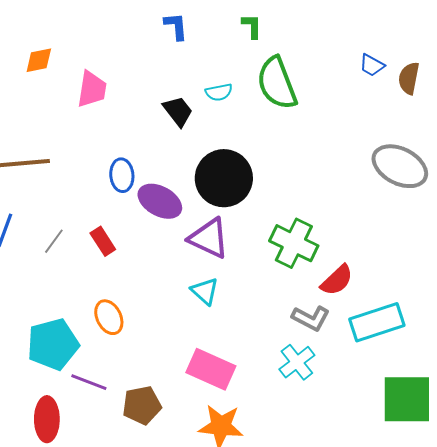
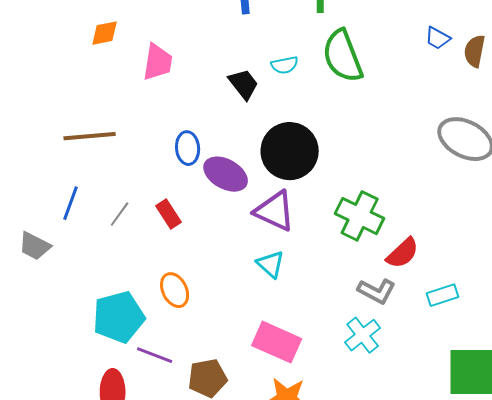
cyan rectangle: (377, 322) -> (443, 295), size x0.6

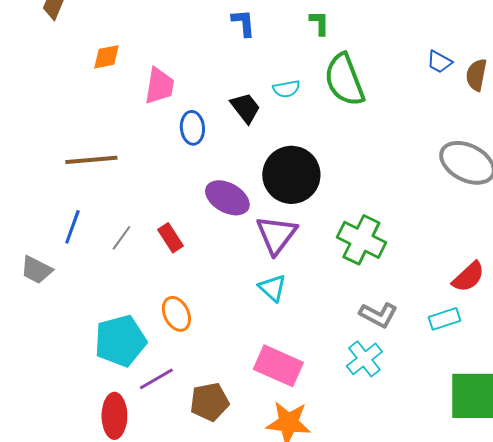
blue ellipse: (188, 148) -> (192, 128), moved
purple triangle: (275, 211) -> (276, 235), turned 42
red semicircle: (403, 253) -> (468, 277), moved
purple line: (155, 355) -> (156, 379), turned -51

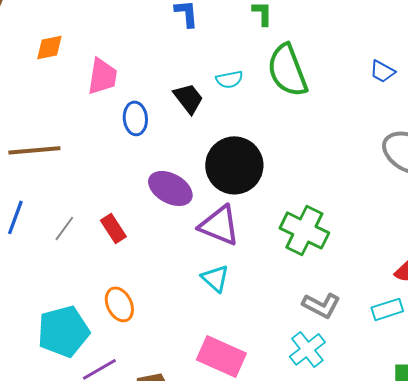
blue trapezoid: (439, 62) -> (382, 71), moved
purple triangle: (276, 235) -> (219, 225), turned -45

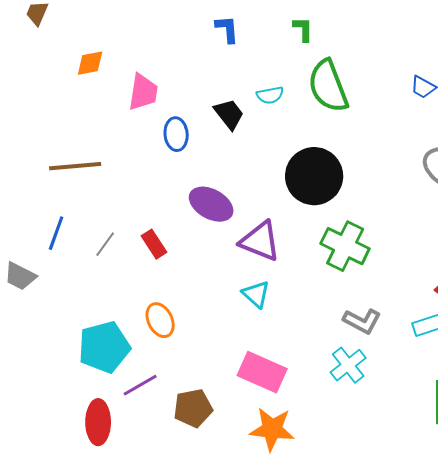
black circle: (234, 165) -> (314, 176), moved

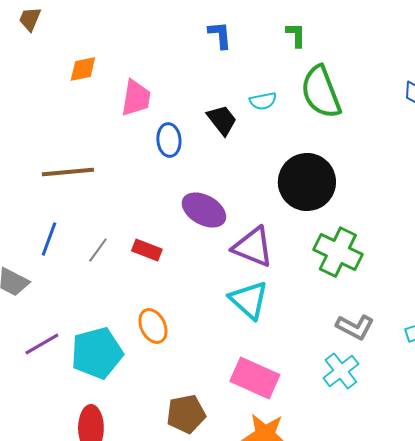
red rectangle: (154, 244) -> (147, 250), turned -36
cyan triangle: (256, 294) -> (249, 300), size x1.4
purple line: (140, 385) -> (42, 344), moved

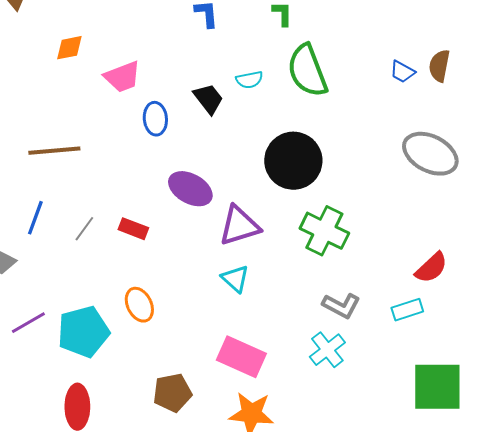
pink trapezoid: (136, 98) -> (122, 77), turned 60
purple triangle: (253, 247) -> (239, 226), turned -39
cyan triangle: (249, 300) -> (235, 279), size x0.7

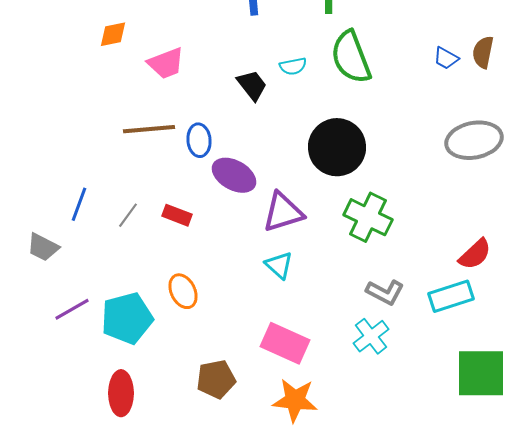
blue ellipse: (155, 119) -> (199, 140), moved
brown line: (54, 151) -> (149, 129), moved
gray ellipse: (430, 154) -> (474, 140), turned -38
cyan rectangle: (407, 310) -> (451, 296), size x1.4

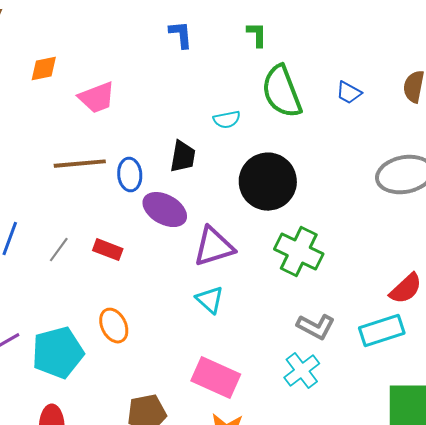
blue trapezoid: (446, 58) -> (349, 93), moved
cyan semicircle: (293, 66) -> (227, 120), moved
black trapezoid: (252, 85) -> (183, 157), moved, turned 48

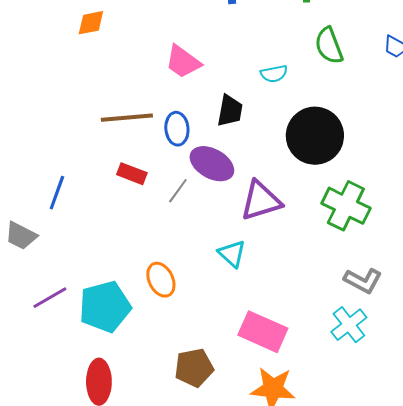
green semicircle: (282, 92) -> (329, 46), size x0.7
pink trapezoid: (97, 98) -> (183, 62), moved, turned 57
gray line: (59, 250) -> (178, 191), moved
red rectangle: (108, 250) -> (132, 174), moved
cyan triangle: (210, 300) -> (232, 254), moved

